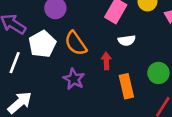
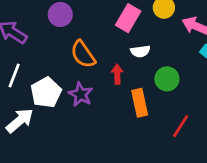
white pentagon: (42, 44) -> (46, 92), moved
green circle: (158, 73) -> (167, 79), moved

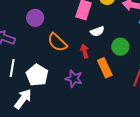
purple star: (81, 94) -> (74, 79), moved

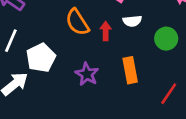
green circle: (120, 47) -> (166, 39), moved
red arrow: (85, 51) -> (106, 31), moved

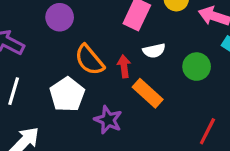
white pentagon: (41, 58) -> (67, 94), moved
orange rectangle: (130, 70) -> (148, 93), moved, turned -30

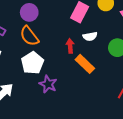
orange semicircle: (89, 60) -> (29, 36), moved
purple star: (108, 120) -> (48, 84), moved

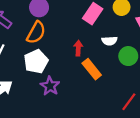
orange semicircle: (29, 36) -> (36, 33), turned -120
white semicircle: (90, 36) -> (110, 41), moved

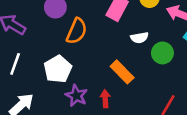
orange semicircle: (36, 33) -> (77, 31), moved
red arrow: (78, 48) -> (105, 99), moved

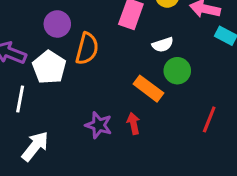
green circle: (162, 53) -> (177, 71), moved
white pentagon: (58, 69) -> (49, 67), moved

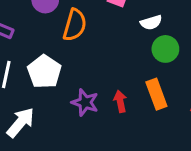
white pentagon: (49, 67) -> (44, 72), moved
orange rectangle: (148, 89) -> (156, 94), moved, turned 32

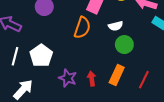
orange semicircle: (75, 25) -> (82, 28), moved
orange rectangle: (156, 94) -> (117, 75), turned 42

